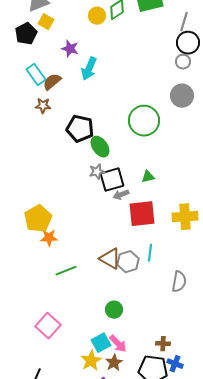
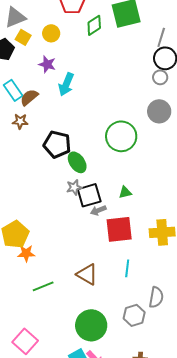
yellow circle: (97, 16) -> (51, 33), moved
gray hexagon: (128, 262) -> (134, 315), moved
green circle: (114, 310) -> (91, 325), size x1.8

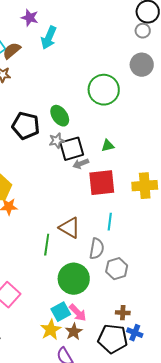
black pentagon: (57, 144) -> (26, 126), moved
green line: (43, 286) -> (47, 245), moved, turned -60
gray semicircle: (156, 297) -> (97, 249), moved

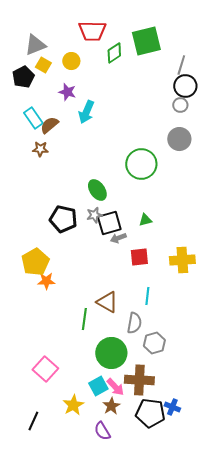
black pentagon: (26, 126) -> (63, 219), moved
red square: (102, 183) -> (139, 257), size x0.7
brown cross: (123, 313) -> (139, 380), moved, size x2.0
yellow star: (51, 330) -> (73, 405), moved

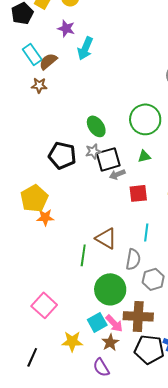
green circle: (141, 164) -> (145, 119), moved
yellow star: (73, 405) -> (72, 341), turned 30

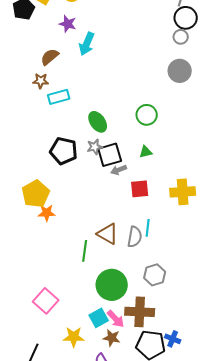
cyan rectangle: (32, 54) -> (59, 97), moved, turned -70
green circle: (145, 119) -> (147, 115), size x0.7
gray semicircle: (133, 259) -> (135, 237), moved
brown star: (110, 342) -> (112, 338), turned -30

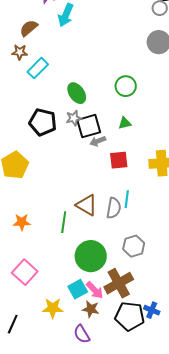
cyan rectangle: (59, 97) -> (38, 68), turned -30
orange star: (47, 213) -> (22, 222), moved
brown cross: (140, 312) -> (119, 283), turned -32

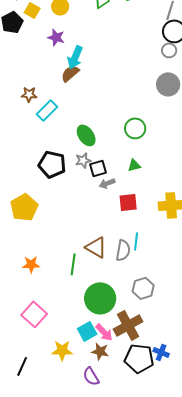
brown semicircle: (29, 28) -> (70, 73), moved
black square: (89, 126) -> (98, 168), size x0.7

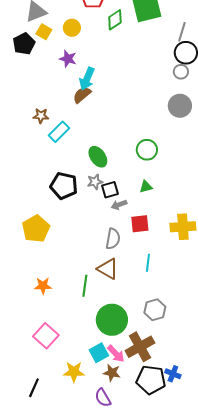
gray semicircle: (123, 250) -> (113, 239), moved

